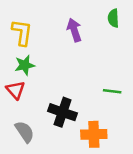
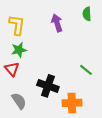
green line: (112, 91) -> (86, 70), turned 32

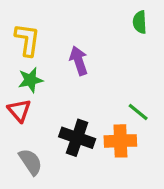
purple arrow: (57, 23) -> (79, 61), moved
orange cross: (72, 103) -> (120, 141), moved

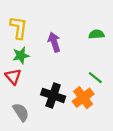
green semicircle: (140, 22) -> (96, 34), moved, turned 88
orange cross: (120, 141) -> (83, 98), turned -35

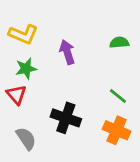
yellow L-shape: (19, 28) -> (23, 34), turned 105
orange cross: (83, 98) -> (117, 130), moved, turned -30

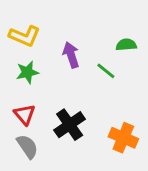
red triangle: (16, 95) -> (25, 114), moved
green line: (118, 96) -> (106, 71), moved
black cross: (66, 118) -> (70, 125), turned 36

